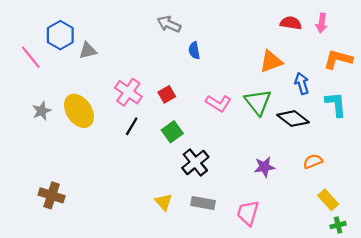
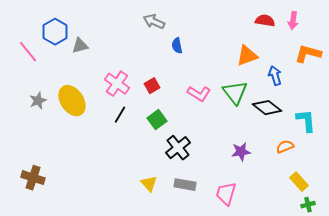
cyan L-shape: (336, 104) -> (306, 121), moved
brown cross: (52, 195) -> (33, 178), moved

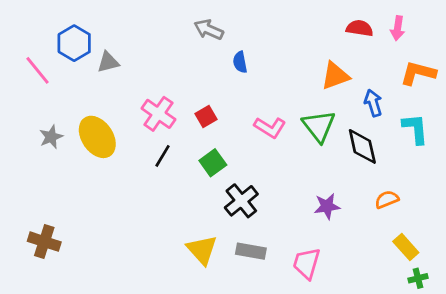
black diamond: (267, 108) -> (362, 146), turned 40
cyan L-shape: (306, 121) -> (415, 129), moved
yellow triangle: (149, 184) -> (202, 250), size x1.4

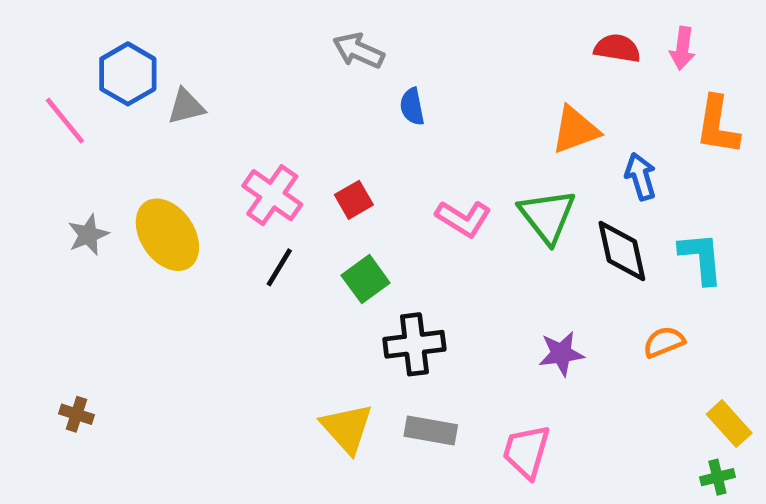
orange L-shape: (418, 73) -> (717, 125), turned -96
cyan L-shape: (415, 129) -> (701, 258), moved
black cross: (241, 201) -> (414, 344), turned 32
brown cross: (44, 242) -> (77, 414), size x0.6
yellow rectangle: (406, 247) -> (729, 424), moved

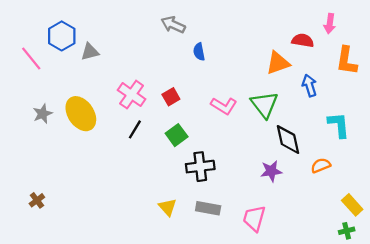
red semicircle: (617, 48) -> (303, 40), moved
black diamond: (622, 251) -> (288, 140), moved
brown cross: (77, 414) -> (37, 200), turned 35
yellow triangle: (347, 428) -> (168, 207), size x0.7

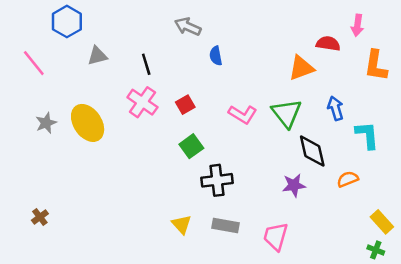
blue hexagon: (62, 36) -> (67, 22), moved
blue arrow: (309, 86) -> (335, 108), moved
black line: (135, 129) -> (146, 64), moved, turned -48
green cross: (347, 231) -> (376, 250), turned 35

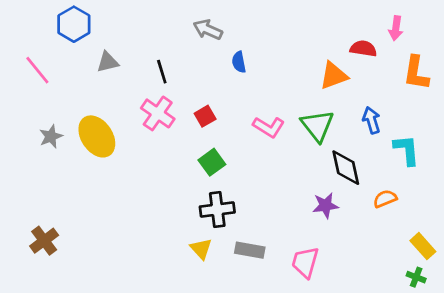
black cross: (217, 180) -> (217, 210), moved
brown cross: (40, 217) -> (44, 241), size x1.5

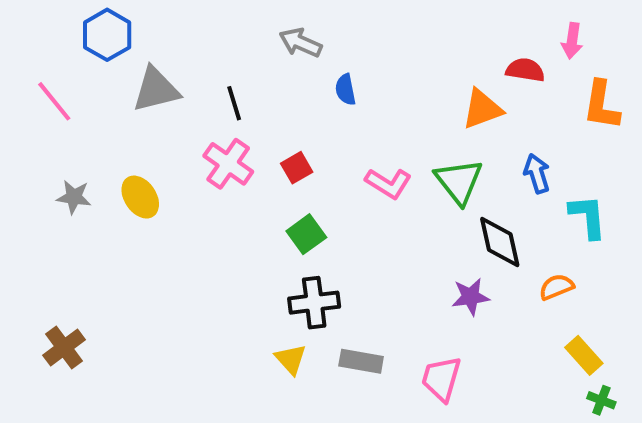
gray triangle: (108, 62) -> (156, 90), size x1.5
gray star: (51, 136) -> (74, 197), turned 30
yellow ellipse: (97, 136) -> (140, 197), size x0.7
yellow rectangle: (423, 246) -> (584, 355), moved

